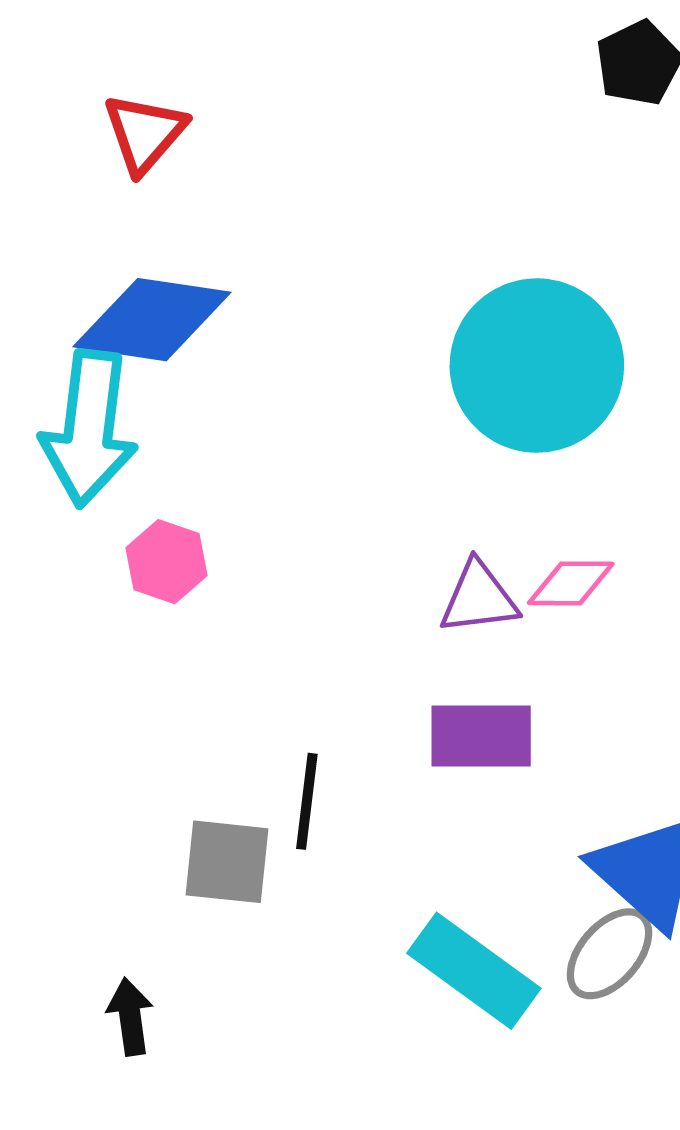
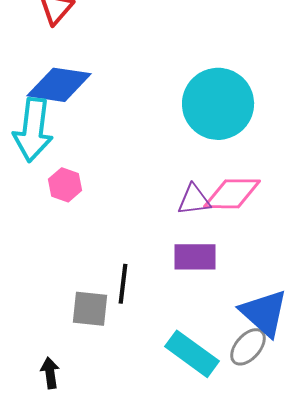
pink diamond: (571, 583) -> (232, 194), size x1.6

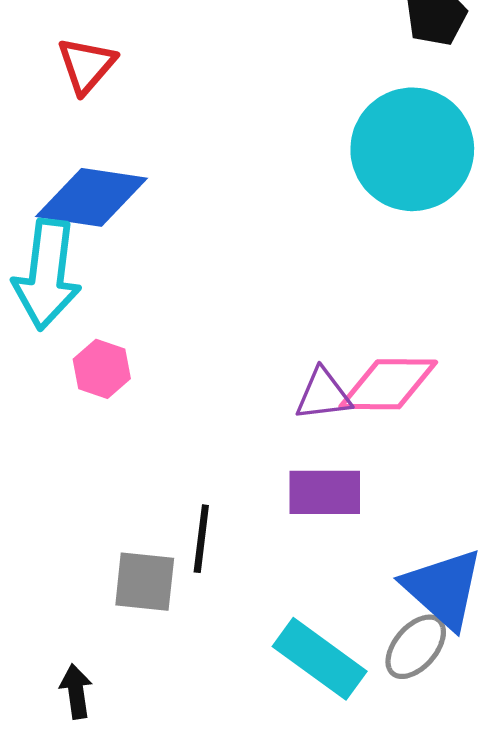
cyan circle: (218, 104) -> (412, 149), moved

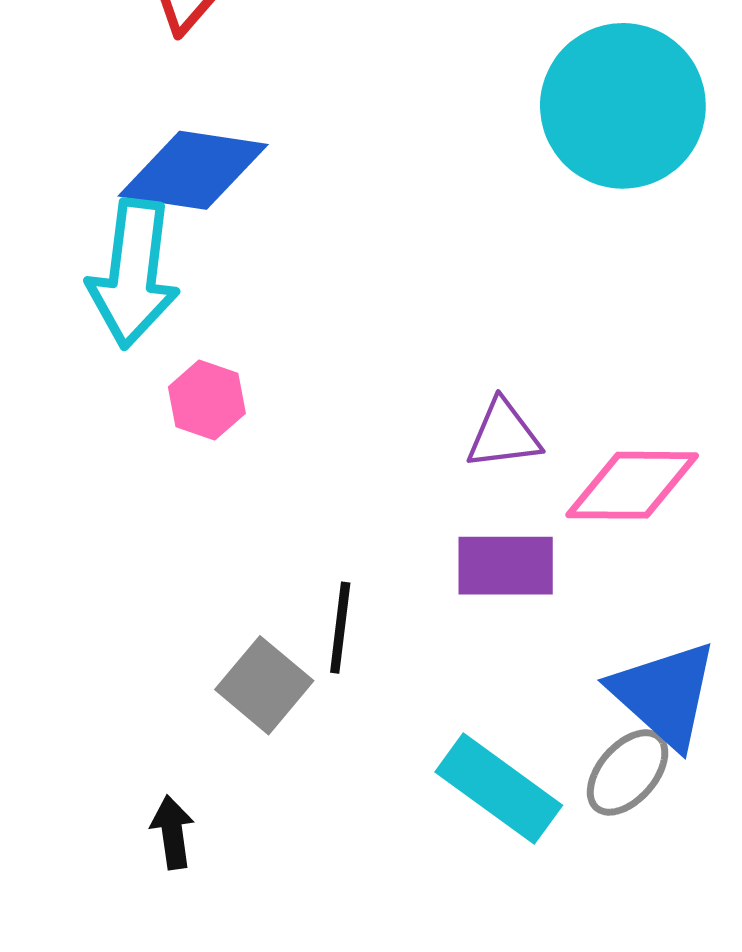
pink diamond: (388, 384) -> (632, 485), moved
gray square: (145, 582) -> (264, 685), turned 34

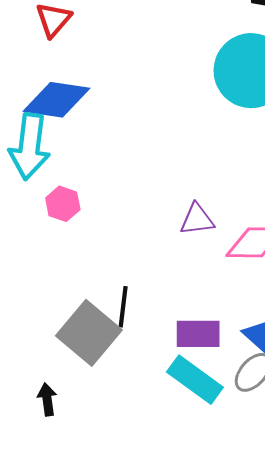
purple rectangle: (506, 566) -> (198, 334), moved
gray square: (264, 685) -> (89, 333), size x1.5

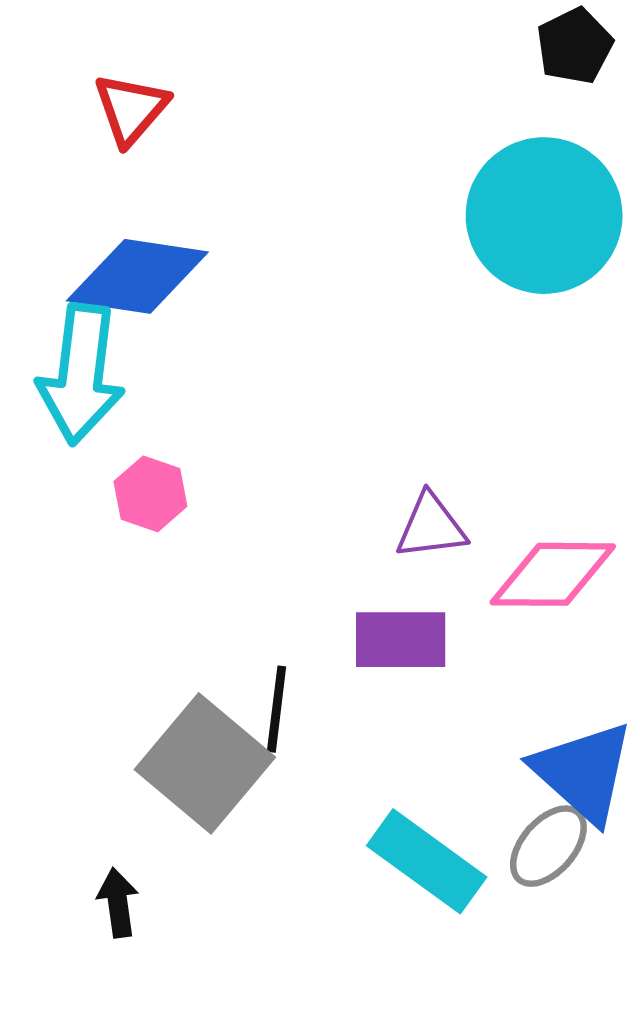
purple rectangle: (198, 334) -> (401, 640), moved

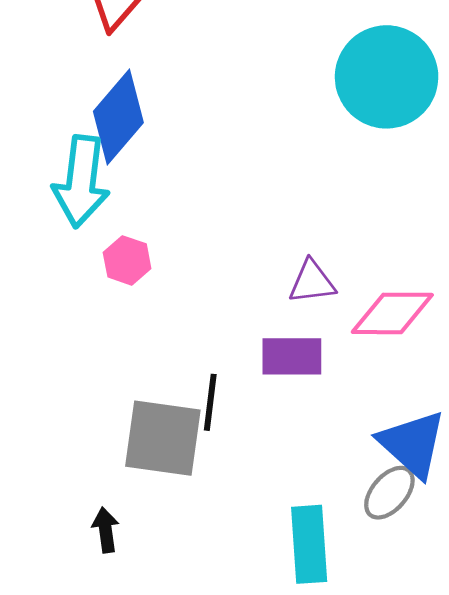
blue diamond: (137, 276) -> (118, 117), turned -58
gray square: (205, 763) -> (163, 438), turned -32
cyan rectangle: (427, 861) -> (309, 544), moved, turned 50

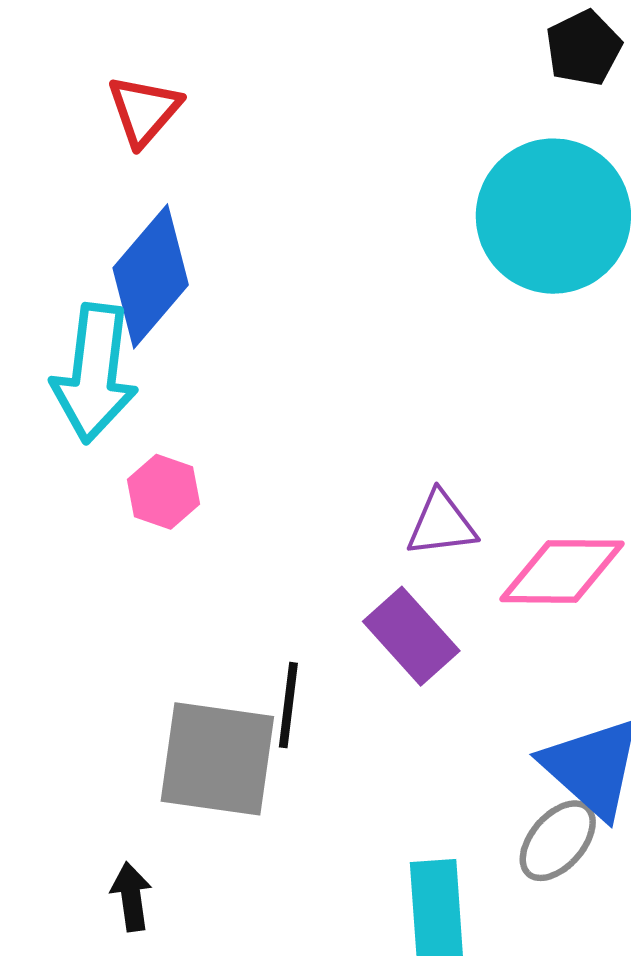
purple rectangle: (292, 356) -> (411, 636), turned 48

